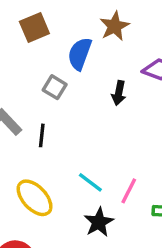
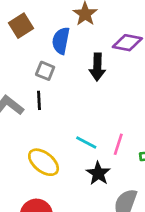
black arrow: (119, 93) -> (97, 67), size x1.4
black line: (42, 135) -> (39, 100), moved

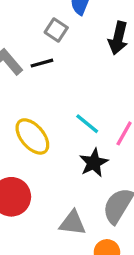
black line: (39, 100) -> (42, 63), turned 66

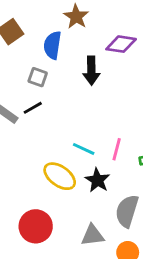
yellow ellipse: (32, 136) -> (60, 176), moved

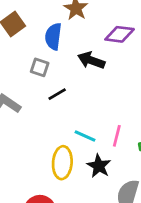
black arrow: (91, 71) -> (91, 60), turned 112
black line: (33, 108) -> (57, 94), moved
yellow ellipse: (60, 176) -> (62, 163), turned 60

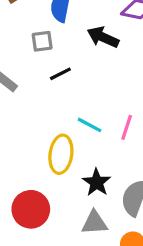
gray square: (40, 67) -> (42, 41), turned -30
black star: (99, 166) -> (97, 182), moved

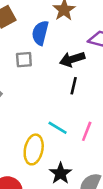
black arrow: (103, 37) -> (72, 59), turned -45
black line: (60, 74) -> (74, 86), moved, turned -54

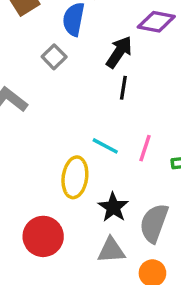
black arrow: (72, 59) -> (119, 52), turned 145
gray square: (24, 60) -> (54, 57), turned -36

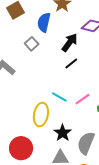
black line: (123, 88) -> (71, 63), turned 40
pink line: (145, 148) -> (82, 99), turned 35

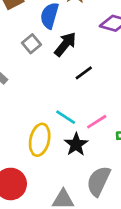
black arrow: (70, 43) -> (65, 44), moved
black star: (63, 133) -> (76, 144), moved

